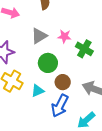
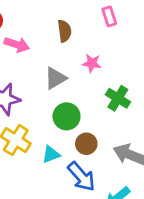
pink star: (64, 36) -> (92, 63), moved
blue arrow: (60, 106) -> (81, 177), turned -70

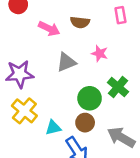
brown semicircle: (64, 31) -> (80, 22), turned 96
pink arrow: (17, 45) -> (49, 29), moved
green circle: (67, 116) -> (90, 98), moved

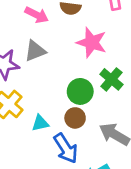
pink star: (100, 53) -> (92, 43), size x1.6
gray triangle: (66, 62) -> (35, 51), moved

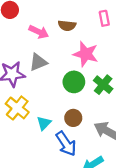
green circle: (80, 91) -> (74, 82), moved
cyan triangle: (40, 123) -> (44, 123), turned -32

